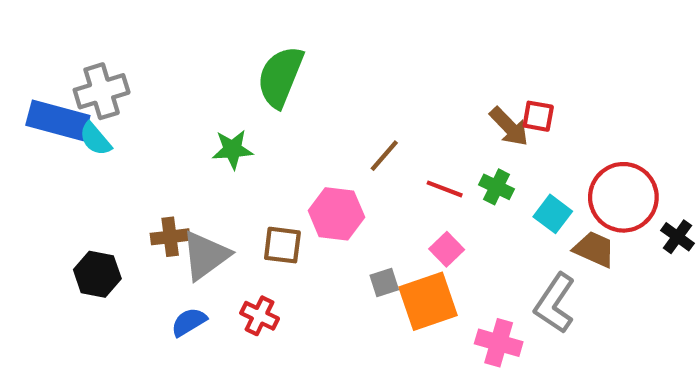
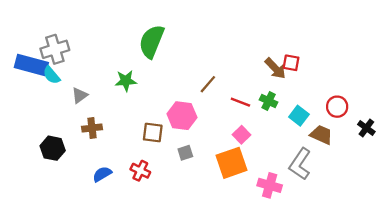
red circle: (623, 197) -> (337, 107), size x0.6
gray triangle: (205, 255) -> (80, 95), moved, size x0.6
gray square: (384, 283) -> (185, 153), moved

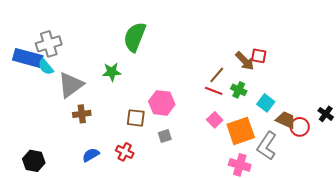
brown line: (208, 84) -> (217, 75), moved
gray triangle: (80, 95) -> (71, 85), size x1.8
red circle: (337, 107) -> (300, 127), moved
black hexagon: (53, 148) -> (34, 161), moved
orange square: (231, 163) -> (241, 131), moved

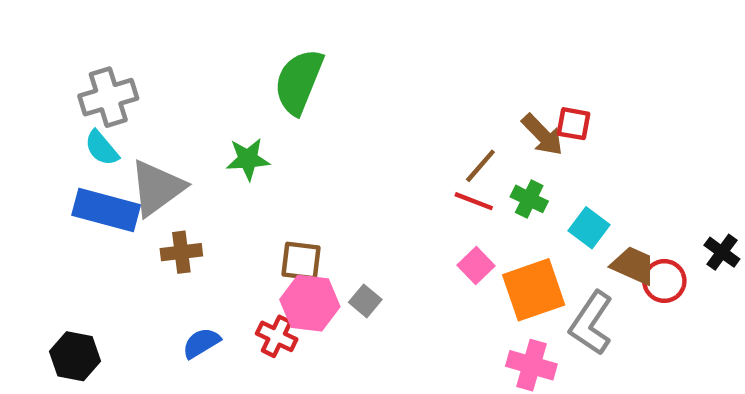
blue rectangle: (28, 58) -> (106, 210), moved
pink hexagon: (162, 103) -> (310, 303), moved
gray square: (165, 136) -> (365, 301), turned -32

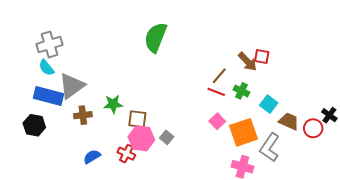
green semicircle: (299, 82) -> (156, 37), moved
green star: (248, 159) -> (113, 104), moved
red circle: (664, 281) -> (313, 128), moved
black hexagon: (75, 356) -> (34, 125), moved

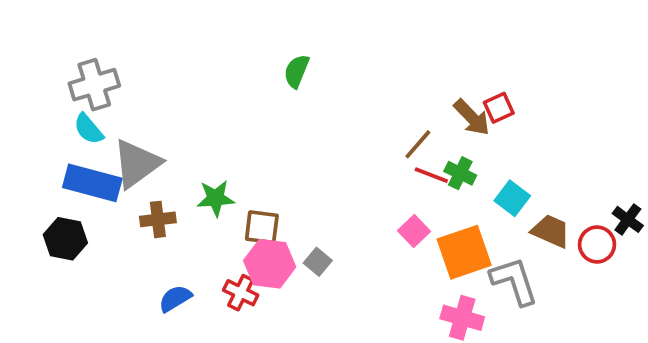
green semicircle: (156, 37) -> (297, 71), size x0.6
red square: (262, 57) -> (499, 108), turned -35
red line: (216, 92) -> (431, 175), moved
gray L-shape: (270, 147) -> (514, 281), turned 128

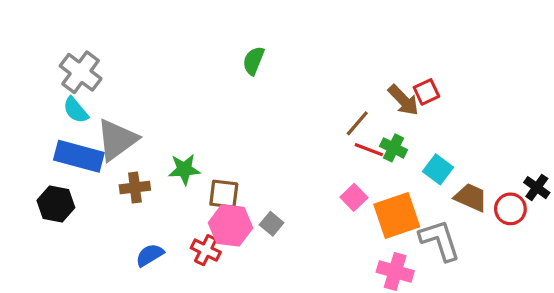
gray cross: (94, 85) -> (81, 72), turned -36

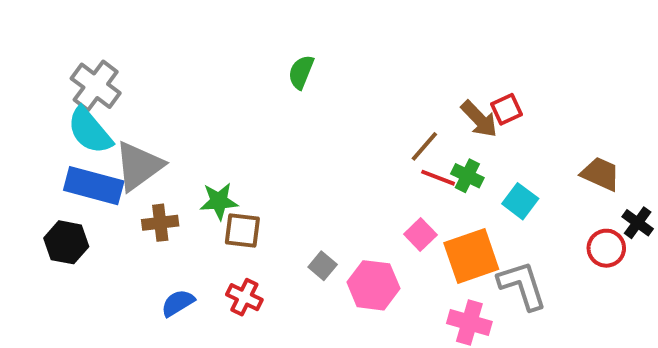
cyan semicircle: (76, 110) -> (90, 131), size x1.5
brown square: (224, 194) -> (242, 231), moved
brown trapezoid: (471, 197) -> (600, 174), moved
pink hexagon: (230, 225) -> (373, 285), moved

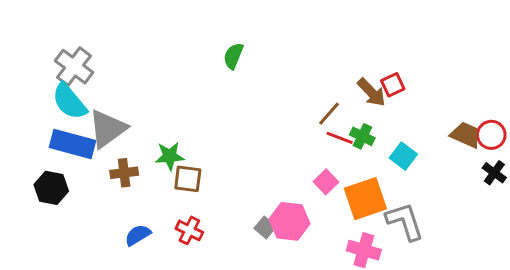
red circle: (606, 248) -> (491, 135), moved
gray square: (323, 266) -> (265, 227), moved

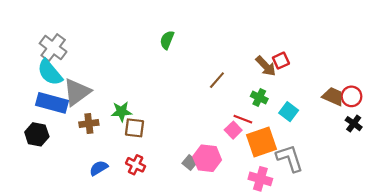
brown line: (329, 114) -> (217, 80), moved
red line: (340, 138) -> (243, 119), moved

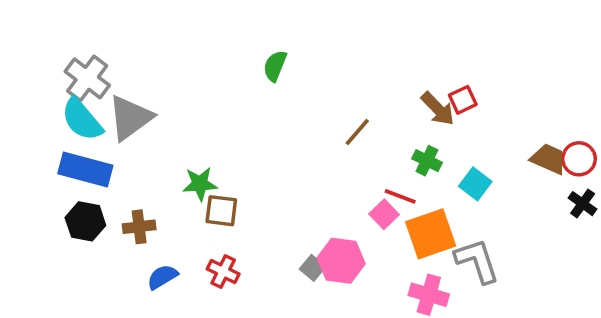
gray triangle: (77, 92) -> (130, 118), moved
brown cross: (89, 124) -> (139, 227), moved
black hexagon: (37, 134) -> (85, 221), moved

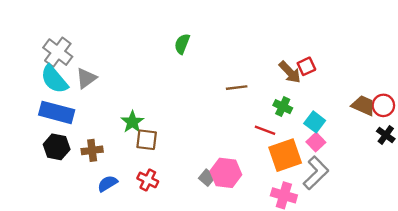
gray triangle: (130, 118) -> (86, 78), size x0.7
brown line: (357, 132) -> (237, 88), turned 42
green star: (200, 184) -> (132, 122), turned -30
pink square: (384, 214) -> (316, 142), moved
gray L-shape: (477, 261) -> (316, 173), turned 64

